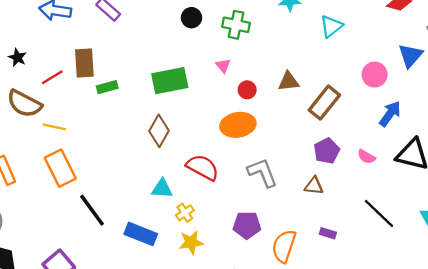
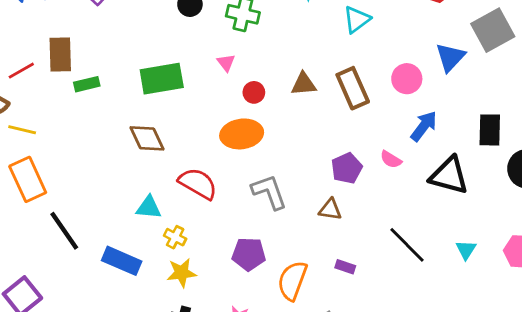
brown rectangle: (324, 103) -> (353, 88), moved, turned -64
brown diamond: (159, 131) -> (147, 138), turned -56
pink semicircle: (366, 157) -> (391, 159), moved
yellow cross: (185, 213) -> (175, 237), turned -30

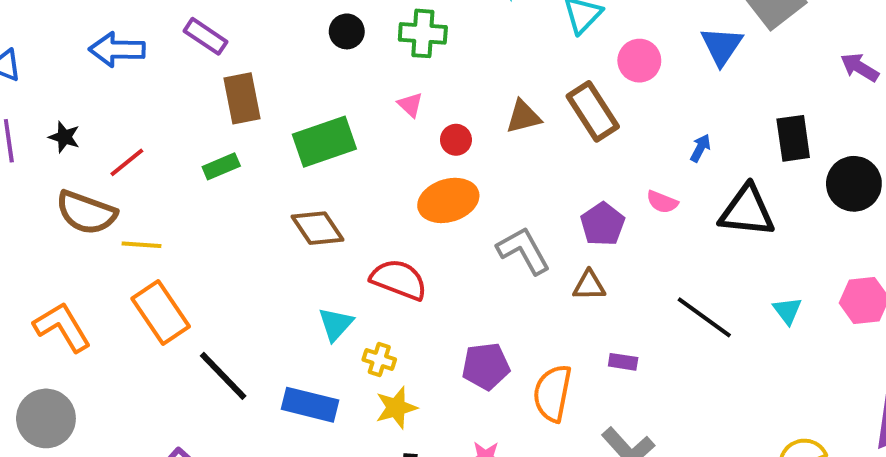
brown rectangle: (60, 54) -> (242, 98), moved
pink circle: (407, 79) -> (639, 61), moved
blue arrow: (424, 126) -> (700, 148), size x0.6
gray L-shape: (269, 192) -> (523, 250), moved
cyan triangle: (149, 207) -> (336, 324), turned -44

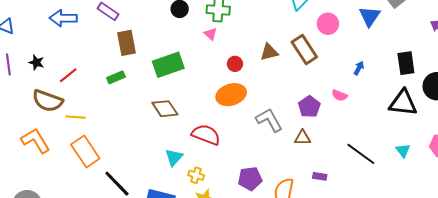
pink triangle: (410, 105) -> (211, 34), moved
black triangle: (747, 211) -> (403, 103), moved
orange L-shape: (62, 327) -> (36, 140), moved

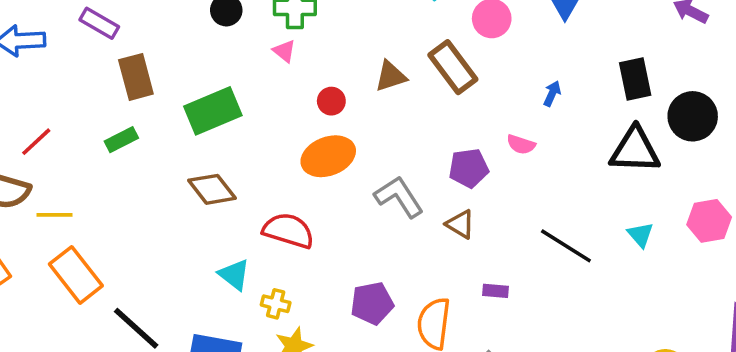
purple pentagon: (309, 107) -> (469, 168), turned 30
brown triangle: (302, 138) -> (460, 224), turned 36
cyan triangle: (174, 157) -> (234, 275), turned -30

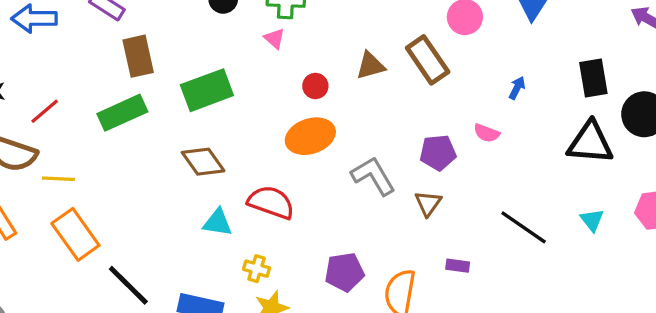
green rectangle: (121, 140) -> (122, 113), size x1.6
brown triangle: (460, 224) -> (428, 203), turned 32
cyan triangle: (234, 275) -> (218, 223), moved, turned -32

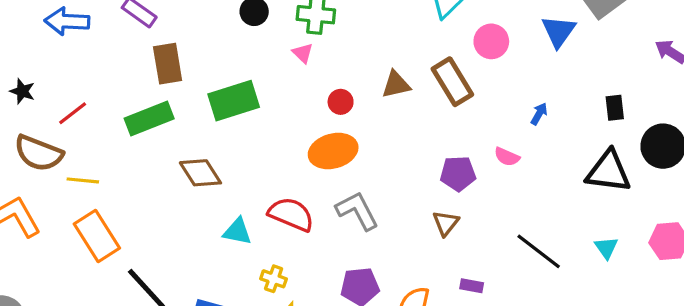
black rectangle: (593, 78) -> (615, 108), size x0.7
brown diamond: (203, 162) -> (200, 173), moved
gray L-shape: (373, 176) -> (357, 211), moved

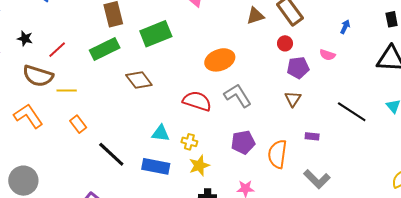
red circle: (341, 102) -> (285, 43), moved
cyan triangle: (237, 231) -> (161, 133), moved
orange rectangle: (97, 236) -> (78, 124), size x0.6

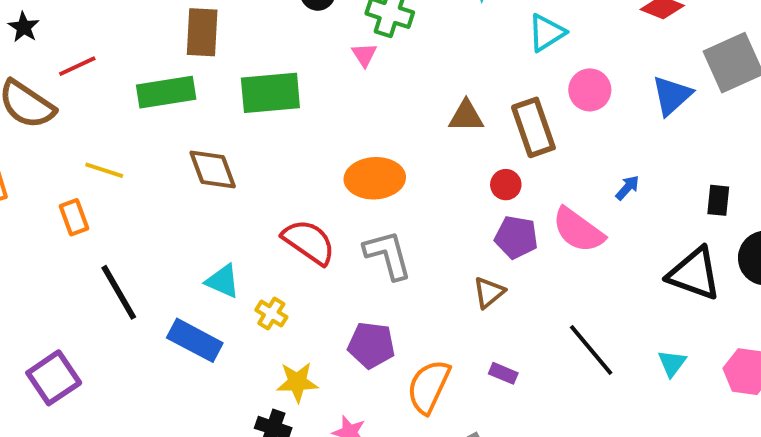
pink semicircle: (327, 55) -> (578, 230), size x1.8
yellow line: (67, 91) -> (104, 170), moved
yellow star: (199, 166) -> (297, 382), moved

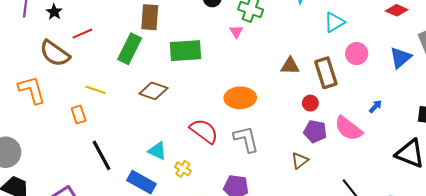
green rectangle: (166, 92) -> (130, 49), turned -56
brown diamond: (213, 170) -> (153, 91), turned -52

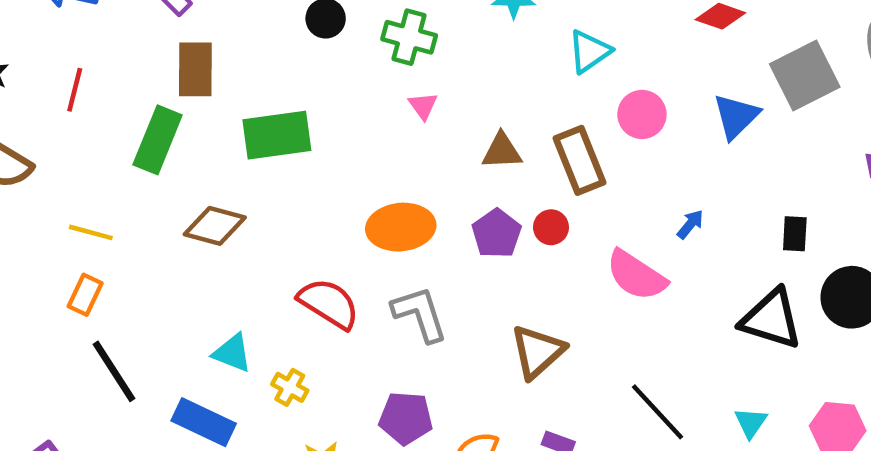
pink triangle: (236, 32) -> (423, 106), moved
red line: (82, 34) -> (75, 90), moved, turned -48
orange rectangle: (79, 115) -> (85, 295), moved, turned 48
purple pentagon: (315, 131) -> (497, 234), moved, turned 30
brown triangle: (300, 161) -> (537, 352), size x1.5

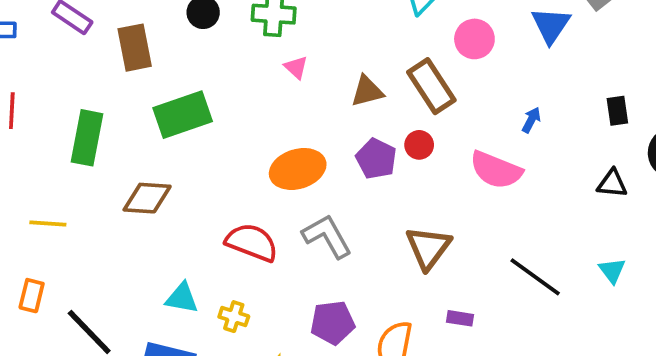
brown rectangle: (195, 69) -> (135, 48), moved
orange rectangle: (85, 295) -> (32, 296), moved
black triangle: (771, 319) -> (612, 184), size x0.6

